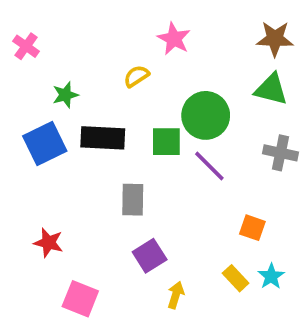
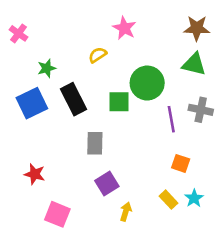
black rectangle: (103, 138) -> (73, 99), turned 60
purple line: (209, 166) -> (171, 119), moved, turned 35

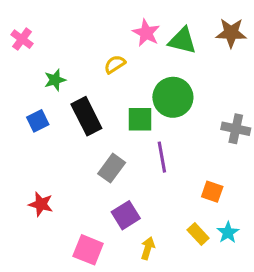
green triangle: (194, 64) -> (182, 41), moved
blue square: (32, 103) -> (38, 121), size x0.6
purple line: (171, 119) -> (162, 157), moved
gray rectangle: (95, 143) -> (112, 168), turned 35
pink square: (57, 214) -> (88, 250), moved

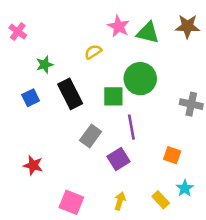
purple square: (126, 215) -> (119, 159), moved
yellow rectangle: (198, 234) -> (161, 200), moved

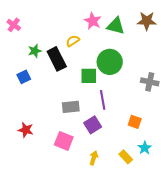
black rectangle: (70, 94) -> (57, 59), moved
gray rectangle: (91, 136) -> (71, 107), turned 48
pink square: (71, 202) -> (64, 141), moved

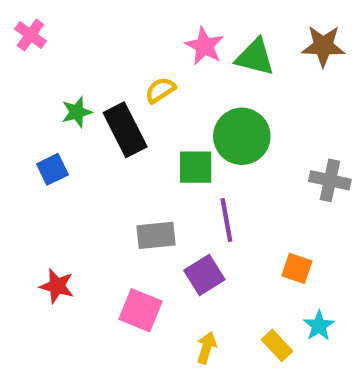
pink cross: (14, 25) -> (30, 35), moved

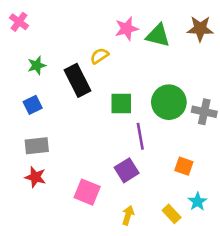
pink star: (204, 46) -> (127, 29), turned 30
green star: (77, 112) -> (37, 65), moved
green circle: (242, 136) -> (169, 102), moved
gray rectangle: (156, 235) -> (37, 146), moved

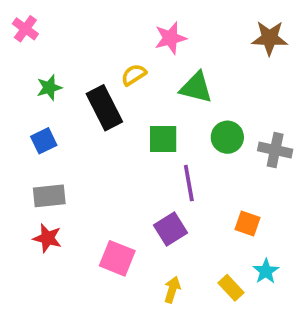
green triangle: (158, 35) -> (196, 88), moved
green circle: (169, 102) -> (227, 137), size x0.7

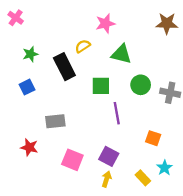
gray rectangle: (49, 196) -> (55, 121), moved
purple square: (170, 229) -> (109, 156), moved, turned -30

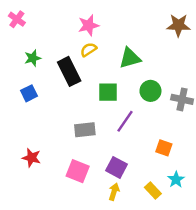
pink star: (105, 23) -> (89, 25), moved
green triangle: (121, 54) -> (130, 58), turned -30
purple line: (117, 113) -> (125, 121), turned 45
gray rectangle: (55, 121) -> (85, 130), moved

